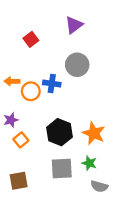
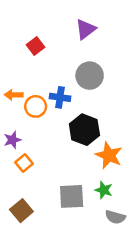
black hexagon: (60, 132) -> (84, 130), moved
brown square: (19, 181) -> (21, 211), turned -30

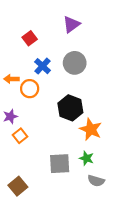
blue cross: (60, 97) -> (42, 66), moved, turned 35
brown square: (21, 211) -> (18, 186), moved

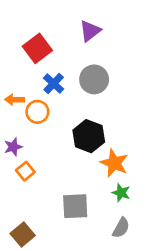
red square: (30, 38) -> (37, 48), size x1.5
green star: (86, 158) -> (121, 193), moved
gray semicircle: (96, 181) -> (121, 228), turned -77

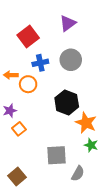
blue cross: (54, 83) -> (40, 63), turned 35
gray semicircle: (121, 228) -> (78, 174), moved

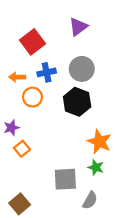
orange arrow: (11, 75) -> (17, 77), moved
black hexagon: (67, 102) -> (77, 102), moved
green star: (91, 145) -> (96, 167), moved

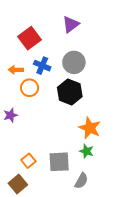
blue cross: (47, 72) -> (42, 66), turned 35
orange square: (22, 149) -> (28, 161), moved

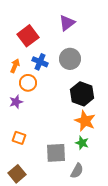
orange arrow: (16, 70) -> (15, 66), turned 112
black hexagon: (70, 92) -> (82, 94), moved
purple star: (10, 115) -> (16, 102), moved
orange square: (28, 161) -> (19, 138), moved, turned -32

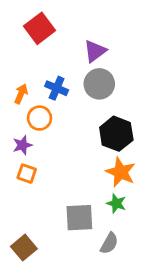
purple triangle: (67, 23) -> (95, 51), moved
red square: (28, 36) -> (39, 28), moved
orange square: (19, 138) -> (27, 174), moved

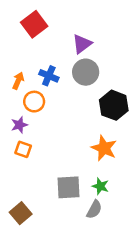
black hexagon: (116, 134) -> (114, 105), moved
green star: (116, 203) -> (100, 186), moved

